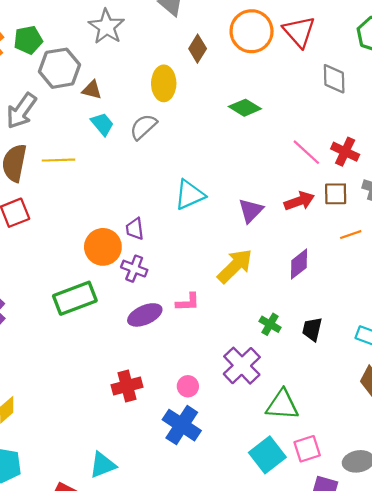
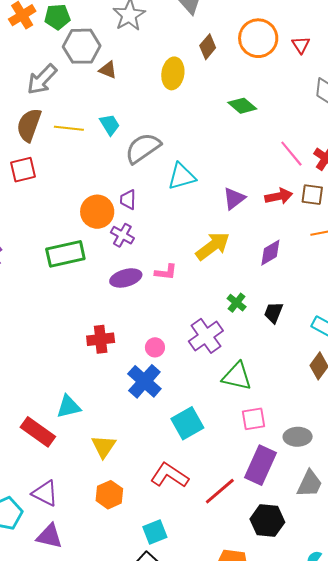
red triangle: (299, 32) -> (301, 45), size x0.6
cyan trapezoid: (102, 124) -> (110, 125), moved
gray semicircle: (143, 127) -> (143, 148), moved, size x1.4
cyan square: (267, 455) -> (187, 423), moved

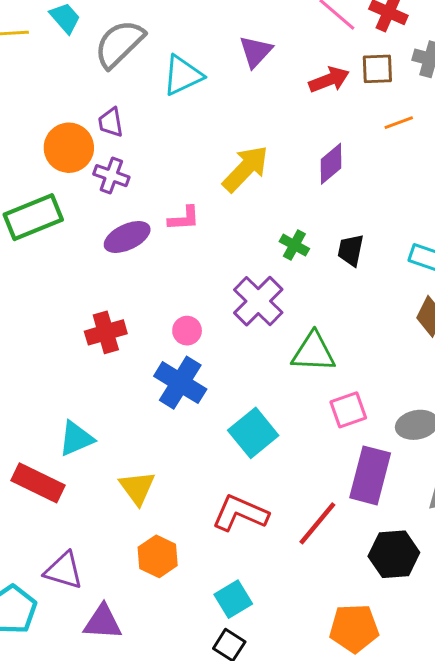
purple triangle: (234, 198) -> (256, 52), moved
purple triangle: (49, 536) -> (103, 622), moved

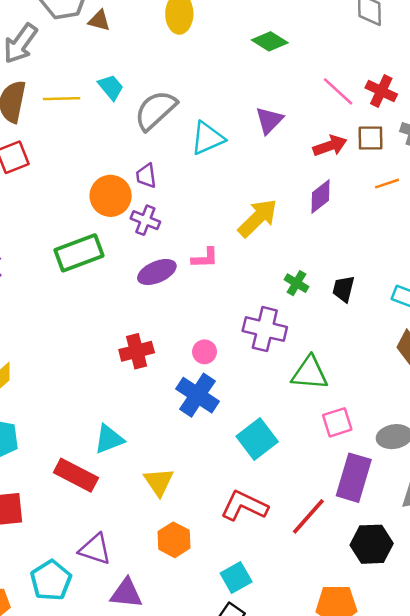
purple diamond: (331, 164) -> (320, 196), moved
purple cross: (258, 301) -> (265, 329), turned -33

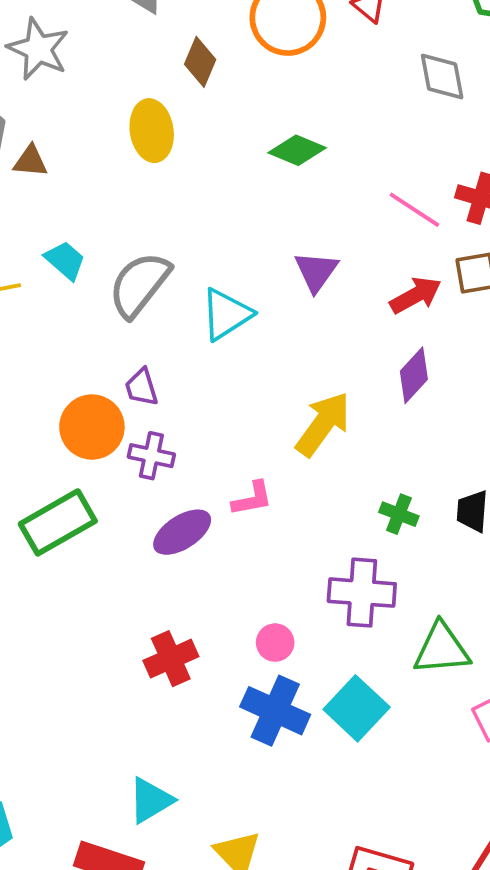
cyan square: (257, 439) -> (357, 708), moved

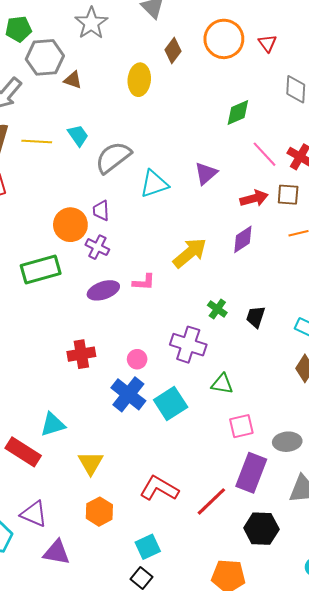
green diamond: (297, 150) -> (238, 112), moved, turned -60
green triangle: (442, 649) -> (222, 384), size x0.7

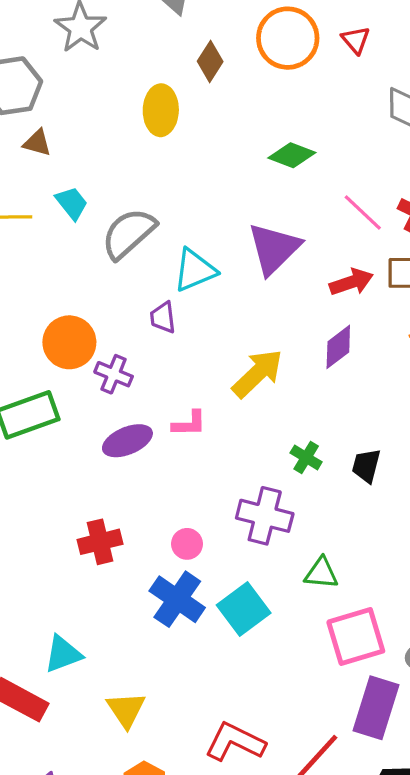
brown triangle: (73, 80) -> (37, 143), moved
green diamond: (238, 112) -> (292, 155), moved, turned 48
purple triangle: (206, 173) -> (274, 248), size x1.5
purple trapezoid: (101, 211) -> (163, 318), moved
pink square: (241, 426) -> (356, 637), size x1.5

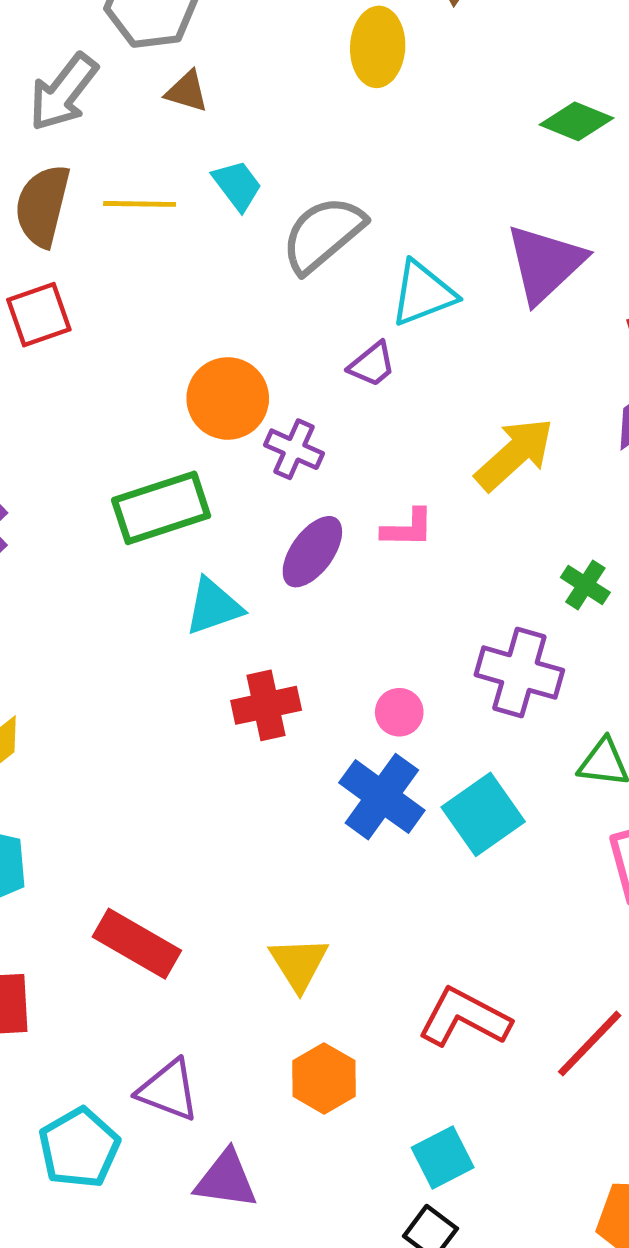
purple trapezoid: (163, 318) -> (372, 364), turned -124
purple ellipse: (127, 441) -> (312, 552), turned -33
cyan triangle: (63, 654) -> (214, 607), moved

